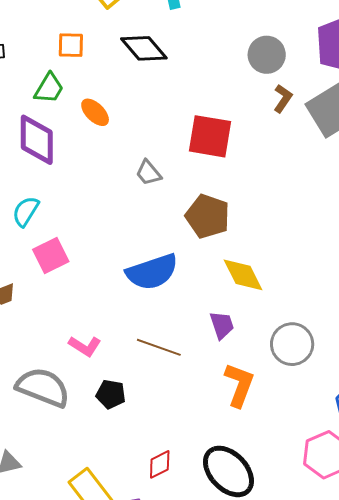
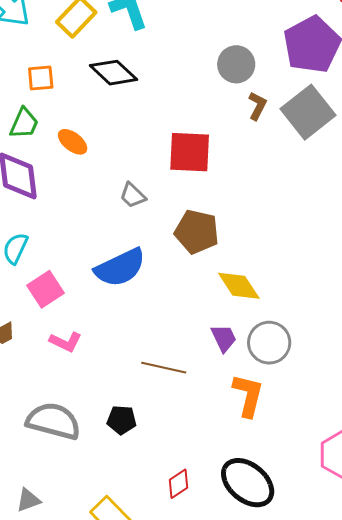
blue semicircle: (152, 272) -> (120, 268), moved
gray circle: (292, 344) -> (269, 343), moved
pink L-shape: (85, 346) -> (66, 342), moved

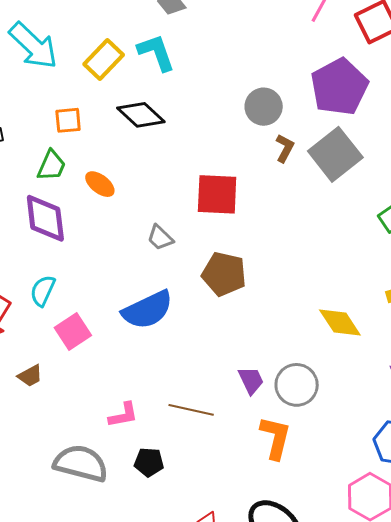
yellow diamond: (239, 286) -> (340, 322), moved
pink L-shape: (66, 342) -> (123, 415), moved, turned -36

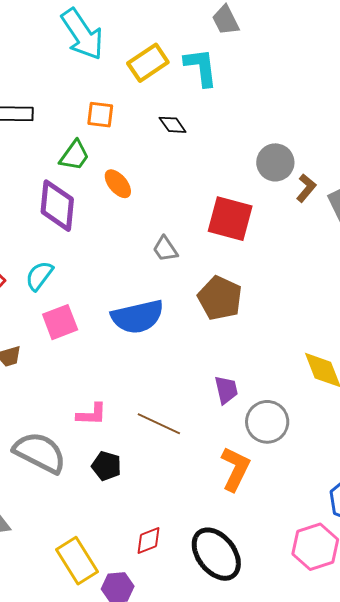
gray circle: (264, 107) -> (275, 162), moved
black diamond: (141, 115) -> (173, 125), size x0.6
purple trapezoid: (251, 380) -> (226, 390), moved

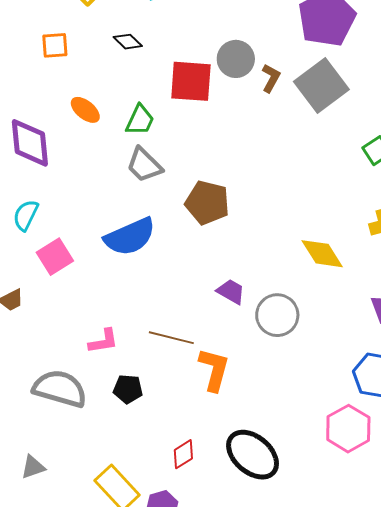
green trapezoid: (74, 155) -> (140, 120), moved
red square: (230, 219) -> (191, 81), moved
gray trapezoid: (165, 249) -> (144, 165), size x1.4
purple trapezoid: (226, 390) -> (231, 292), turned -36
orange L-shape: (235, 469) -> (214, 369), moved

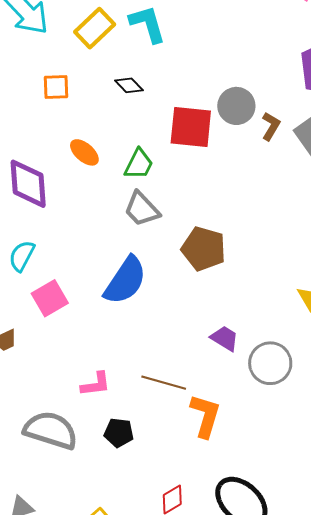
blue semicircle: (130, 237) -> (125, 281), turned -34

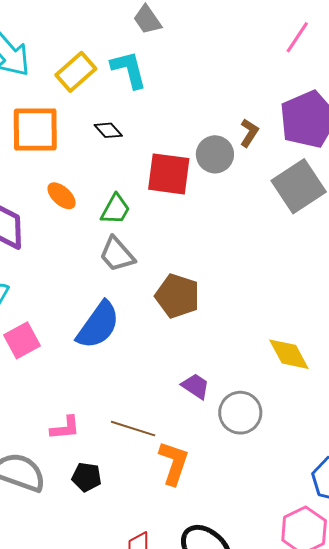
orange square: (56, 87) -> (35, 130), size x1.8
brown L-shape: (271, 126) -> (249, 133), moved

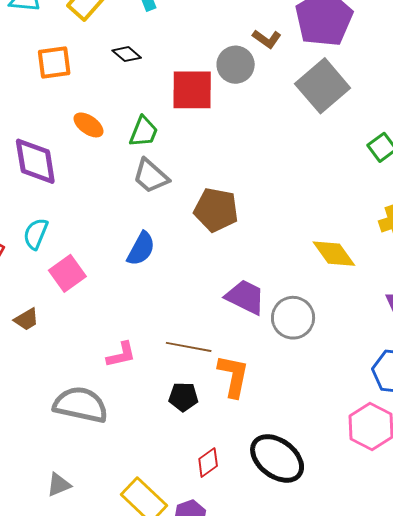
orange square: (35, 130) -> (54, 62), size x0.7
brown L-shape: (249, 133) -> (267, 39), turned 100
blue semicircle: (98, 325) -> (141, 249), size x0.7
purple trapezoid: (196, 386) -> (245, 297), size x1.4
black pentagon: (87, 477) -> (183, 397), moved

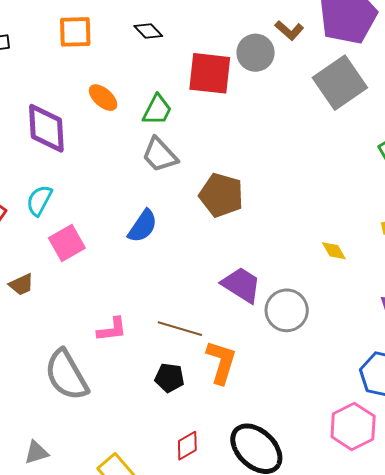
yellow diamond: (334, 254) -> (334, 251), size x0.6
gray semicircle: (81, 405) -> (66, 375), turned -138

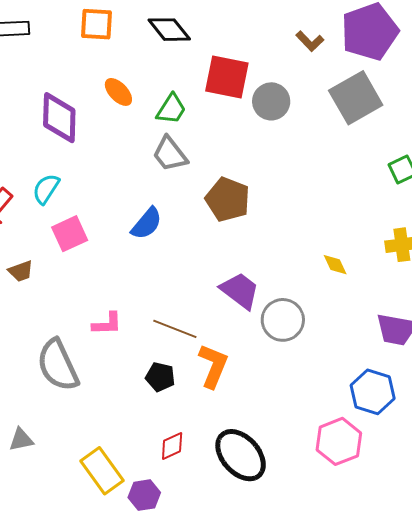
black diamond: (148, 31) -> (169, 30), size x1.5
gray circle: (256, 53) -> (271, 101), moved

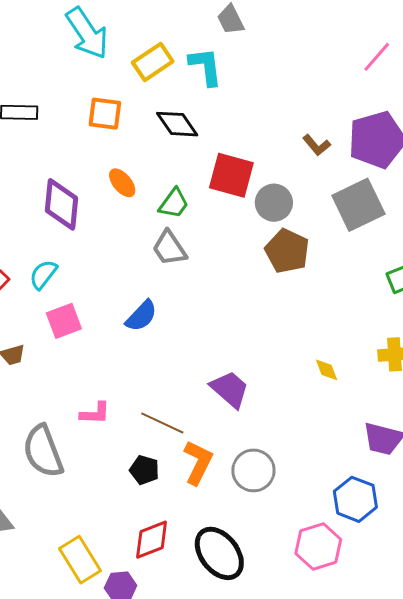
brown pentagon: (228, 199) -> (287, 251), moved
gray circle: (283, 320) -> (253, 470), moved
red diamond: (172, 446) -> (152, 540), size x1.4

